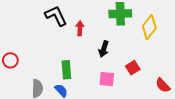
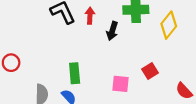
red arrow: (80, 28) -> (90, 16), moved
black arrow: (104, 49) -> (112, 31), moved

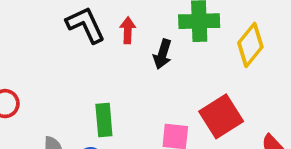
red square: (150, 71) -> (221, 116), size x1.6

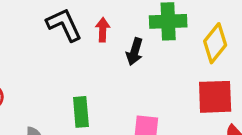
red square: (221, 116) -> (215, 97), moved, turned 30

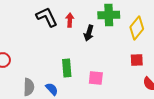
red square: (215, 97) -> (137, 60), size x0.6
green rectangle: (81, 112) -> (67, 68), moved

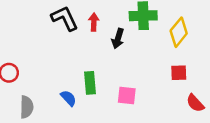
gray semicircle: (29, 87) -> (27, 107), moved
blue semicircle: (52, 89) -> (68, 98), moved

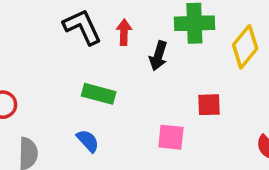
red square: (179, 73) -> (209, 105), moved
green rectangle: (90, 83) -> (99, 94), moved, turned -70

